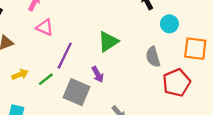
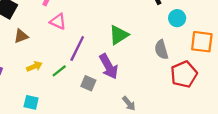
purple arrow: (98, 74) -> (109, 66), size x1.6
gray square: (76, 92) -> (88, 83), size x0.6

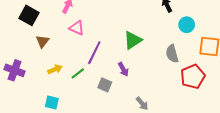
brown triangle: (21, 36) -> (43, 41), turned -32
purple arrow: (109, 66) -> (123, 69), size x0.6

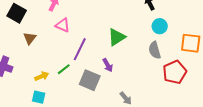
cyan circle: (187, 25) -> (160, 26), moved
yellow arrow: (55, 69) -> (42, 76), moved
gray square: (105, 85) -> (90, 80), size x1.5

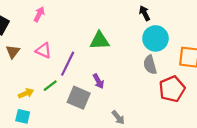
pink triangle: (63, 25) -> (44, 50), moved
cyan circle: (160, 26) -> (156, 38), size x1.5
green triangle: (117, 37) -> (100, 41), moved, turned 30

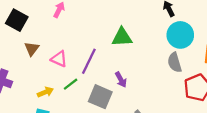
pink triangle: (44, 50) -> (59, 59), moved

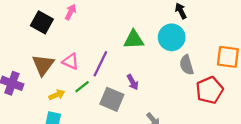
black square: (17, 20) -> (42, 22), moved
cyan circle: (180, 35) -> (172, 37), moved
brown triangle: (32, 49) -> (43, 65), moved, size x1.5

